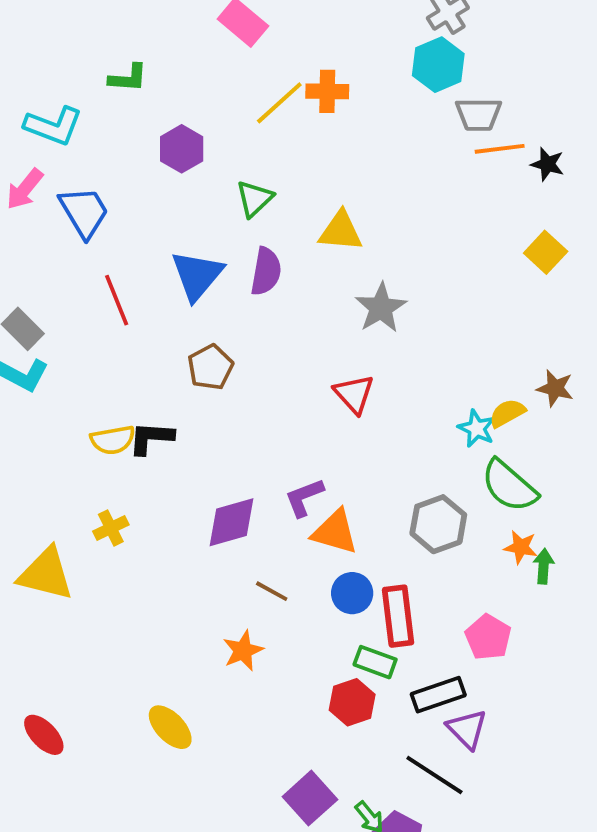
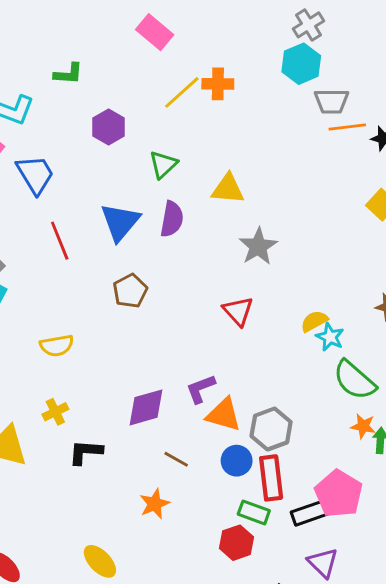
yellow semicircle: (507, 413) -> (314, 321), moved
black L-shape: (151, 438) -> (86, 452), moved
gray hexagon: (438, 524) -> (271, 429), moved
pink pentagon: (488, 637) -> (339, 494), size x1.4
black rectangle: (438, 695) -> (311, 512), moved

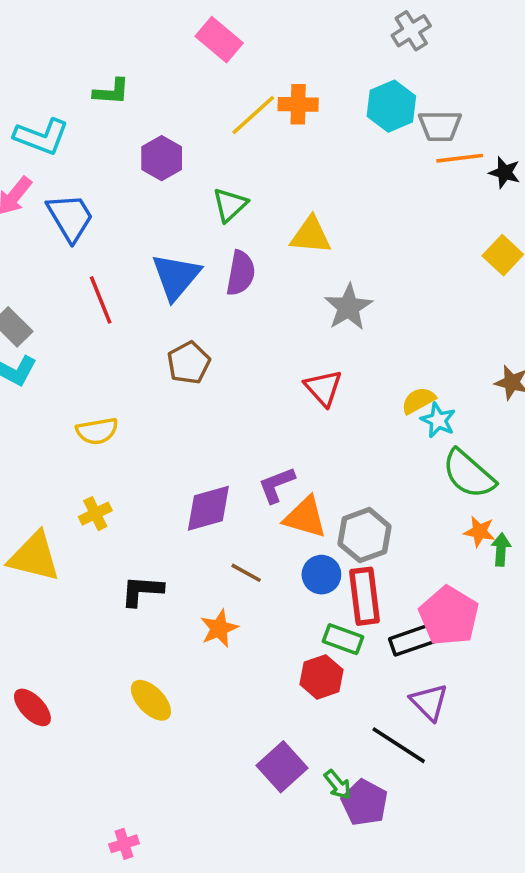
cyan hexagon: (301, 64) -> (391, 106), moved
black L-shape: (86, 452) -> (142, 591), moved

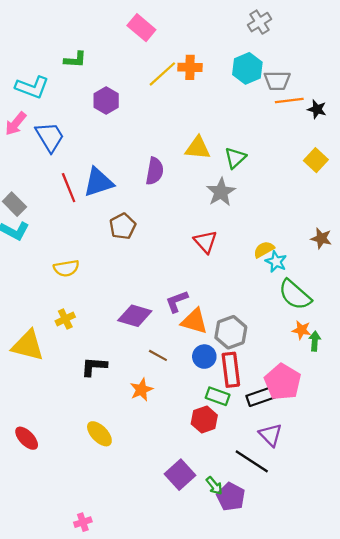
green triangle: (230, 205) -> (235, 158), moved
blue triangle: (176, 277) -> (98, 182), moved, turned 32
purple diamond: (208, 508) -> (135, 316), turned 32

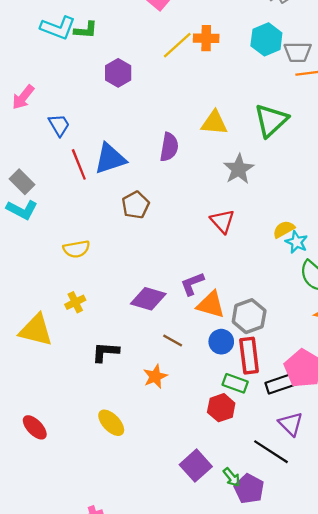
cyan L-shape: (32, 87) -> (58, 28), moved
blue trapezoid: (50, 137) -> (59, 125), moved, size x0.7
green triangle: (235, 158) -> (271, 120), moved, size x1.5

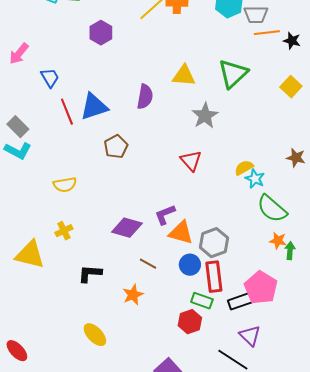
red ellipse: (35, 427) -> (17, 351), moved

